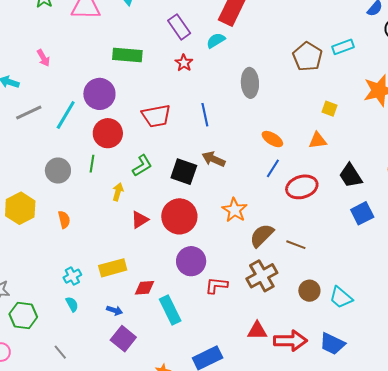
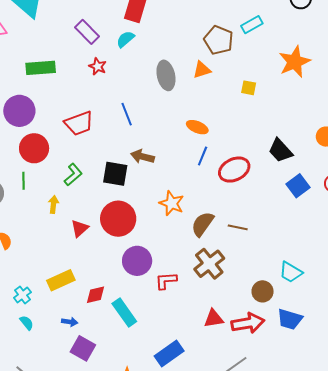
orange triangle: (318, 140) -> (202, 70), moved
brown circle: (309, 291) -> (263, 291), moved

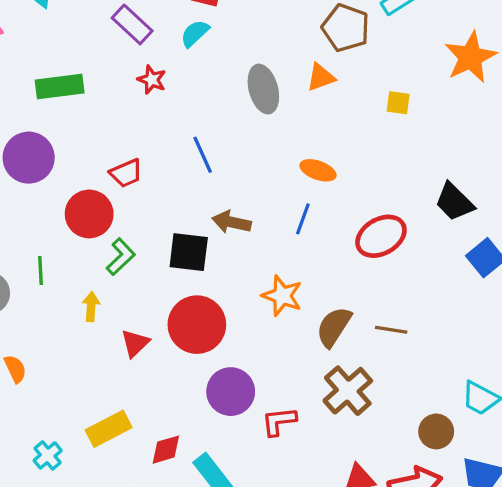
red trapezoid: (79, 123) -> (126, 173), size x0.7
red circle: (34, 148) -> (89, 214), moved
blue line: (203, 156) -> (303, 219), moved

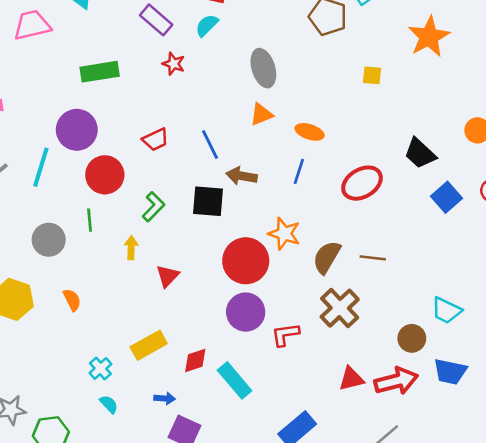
orange triangle: (321, 77) -> (261, 114), moved
blue line: (203, 155) -> (210, 144), moved
red circle: (89, 214) -> (105, 175), moved
red circle: (197, 325) -> (246, 261), moved

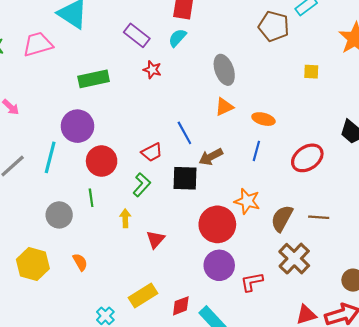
red trapezoid: (156, 140) -> (152, 152), moved
brown arrow: (242, 176) -> (211, 157), turned -35

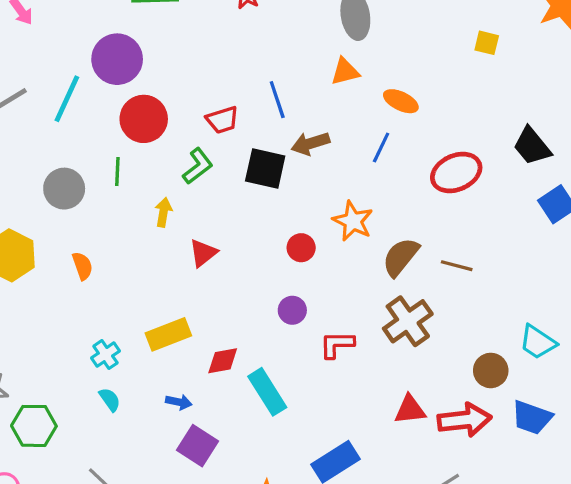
red circle: (217, 224) -> (301, 248), size x0.5
purple circle: (219, 265) -> (292, 310), size x0.6

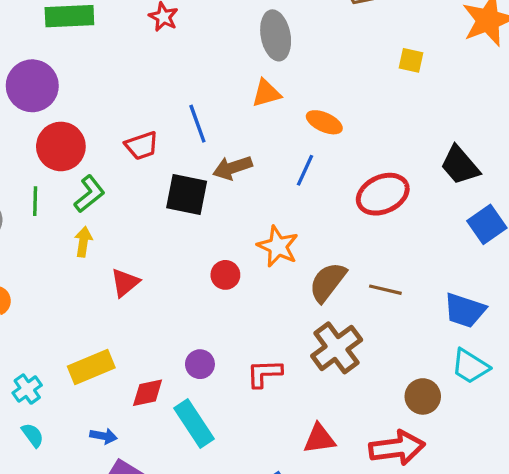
green L-shape: (198, 166) -> (89, 194), moved
purple circle: (292, 310) -> (200, 364), moved
red triangle: (410, 410) -> (319, 439), moved
blue trapezoid: (532, 418) -> (465, 310), moved

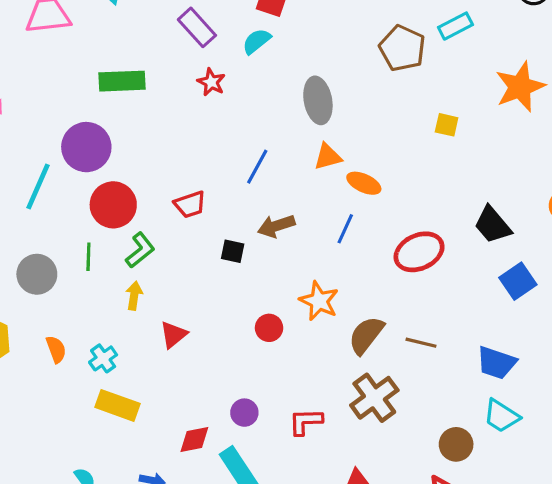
orange triangle: (266, 93) -> (328, 157), moved
blue line: (197, 124) -> (257, 167), moved, turned 48
black square: (187, 195) -> (233, 251), size x0.6
yellow rectangle: (91, 367) -> (117, 405), moved, turned 42
cyan cross: (27, 389) -> (103, 358), moved

